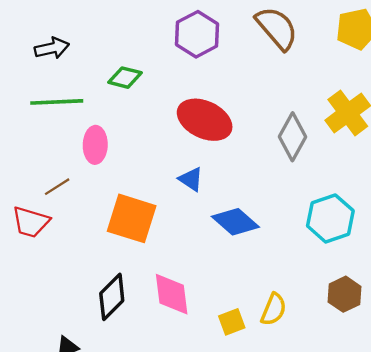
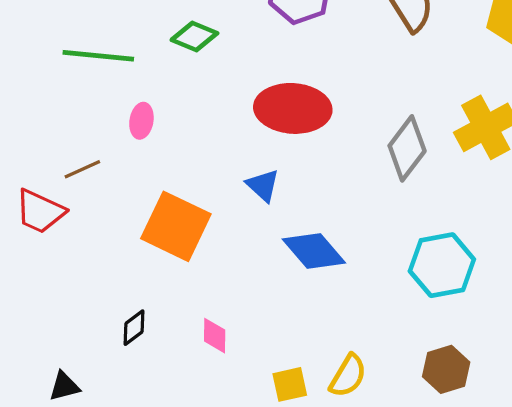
red ellipse: (205, 120) -> (293, 108), turned -30
pink ellipse: (95, 145) -> (141, 121), size x0.7
pink diamond: (172, 294) -> (215, 336), size x0.6
black diamond: (112, 297) -> (134, 328), size x0.6

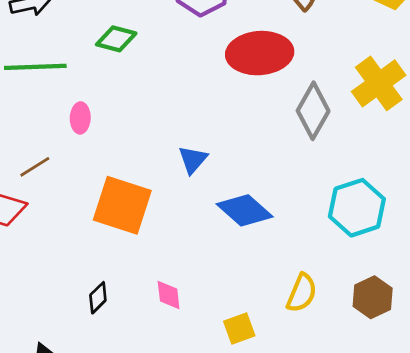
red ellipse: (293, 108) -> (260, 53), moved
blue triangle: (263, 185) -> (193, 160), turned 36
yellow semicircle: (348, 376) -> (302, 293), moved

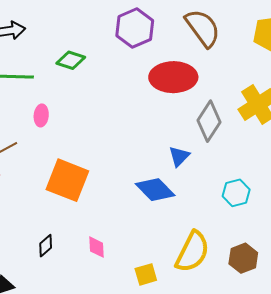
blue triangle: (193, 160) -> (179, 156), moved
cyan hexagon: (357, 208) -> (236, 193), size x0.7
yellow semicircle: (302, 293) -> (192, 252), size x1.5

